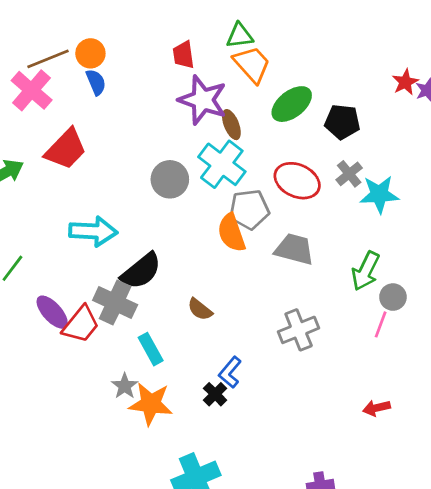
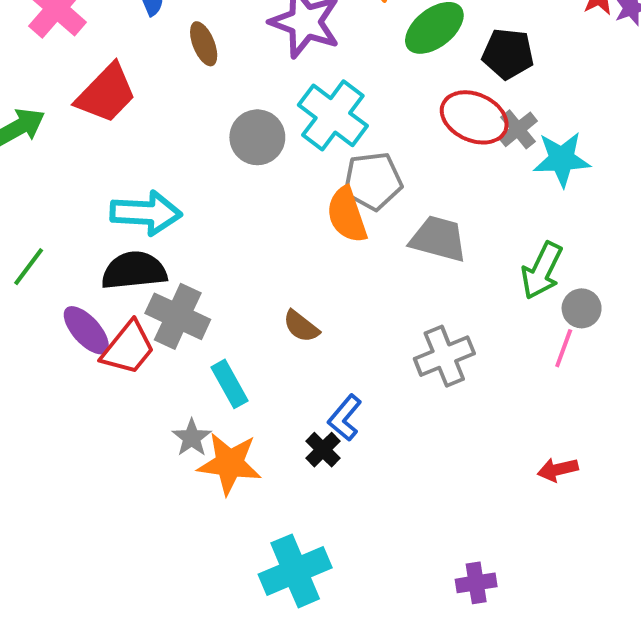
brown ellipse: (231, 125) -> (204, 44), moved
red ellipse: (297, 181) -> (474, 117), moved
black semicircle: (141, 271) -> (134, 271), moved, turned -147

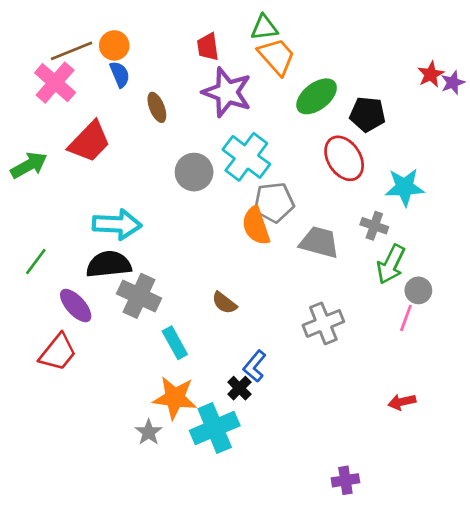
red ellipse: (474, 117) -> (344, 158), turned 33
gray cross: (518, 129) -> (374, 226), moved, turned -32
red trapezoid: (128, 348) -> (58, 352), moved
gray star: (192, 438) -> (149, 432), moved
cyan cross: (295, 571) -> (215, 428), moved

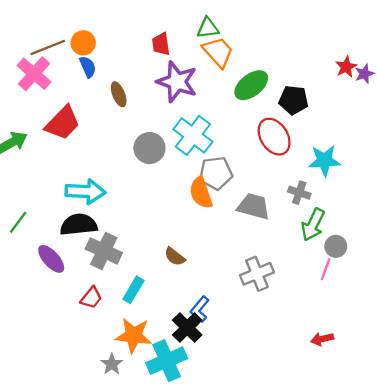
cyan rectangle: (175, 343) -> (133, 290), turned 60
red trapezoid: (58, 352) -> (91, 298), moved, size x0.7
black cross: (239, 388) -> (187, 328), size x1.5

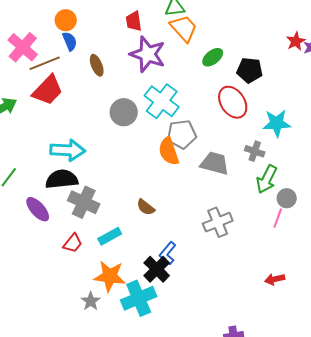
brown line: (48, 47) -> (45, 63), moved
green ellipse: (251, 85) -> (213, 57), size x0.7
cyan rectangle: (133, 290) -> (110, 236), turned 30

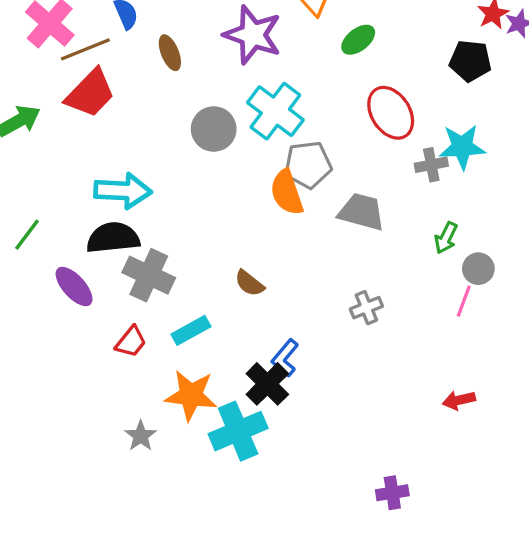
black pentagon: (250, 70) -> (470, 61), moved
gray cross: (255, 151) -> (431, 165), moved, turned -30
green arrow: (267, 179) -> (446, 238), size x0.7
gray cross: (218, 222) -> (366, 308), size x0.7
gray star: (91, 301) -> (141, 436), moved

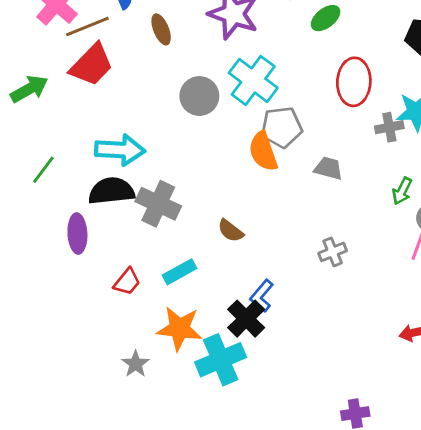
red ellipse: (391, 113) -> (354, 82), turned 36
gray trapezoid: (361, 212) -> (328, 168), size x0.7
green line: (27, 235) -> (43, 170), moved
gray cross: (149, 275) -> (158, 204), moved
purple ellipse: (74, 287) -> (77, 234), turned 39

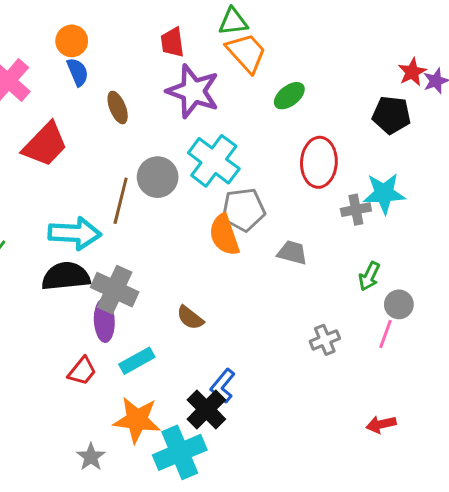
brown line: (87, 27) -> (121, 201), moved, turned -54
purple ellipse: (77, 234) -> (104, 321), moved
gray cross: (333, 252) -> (325, 340), moved

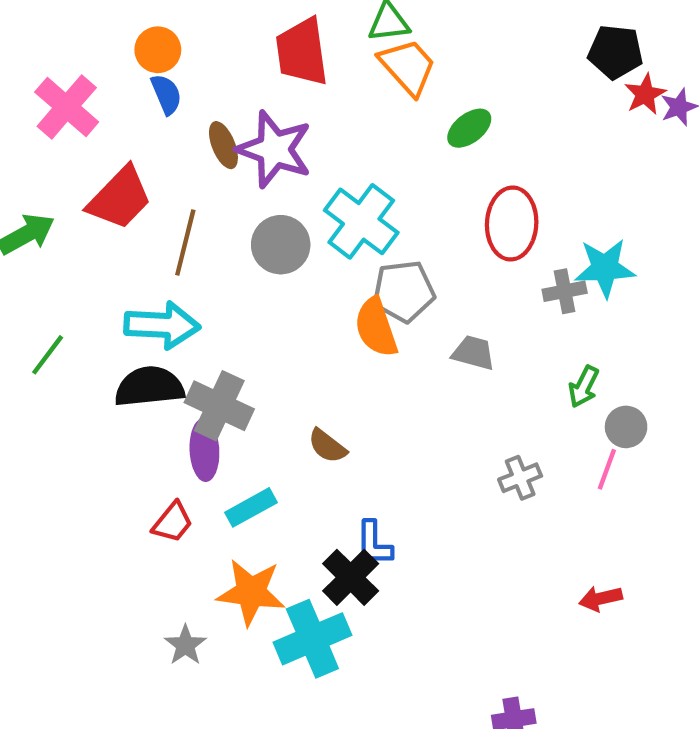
red trapezoid: (172, 42) -> (302, 52), size x1.6
purple star: (193, 91) -> (274, 149), moved
black pentagon: (391, 115) -> (615, 52), moved
brown line: (121, 201) -> (185, 243), moved
blue L-shape: (223, 386) -> (374, 543), turned -40

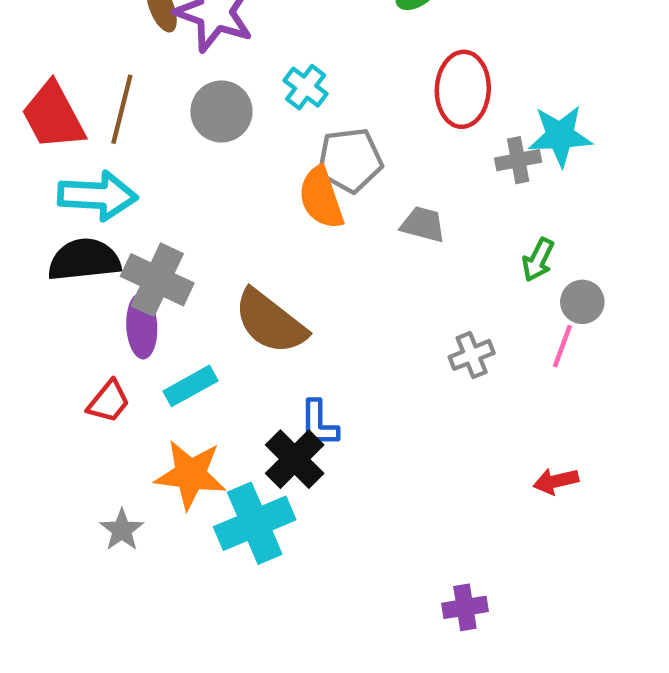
red trapezoid: (120, 198) -> (53, 116), moved, turned 108
cyan cross: (361, 221) -> (306, 87), size x0.6
brown semicircle: (327, 446) -> (270, 322), size x1.8

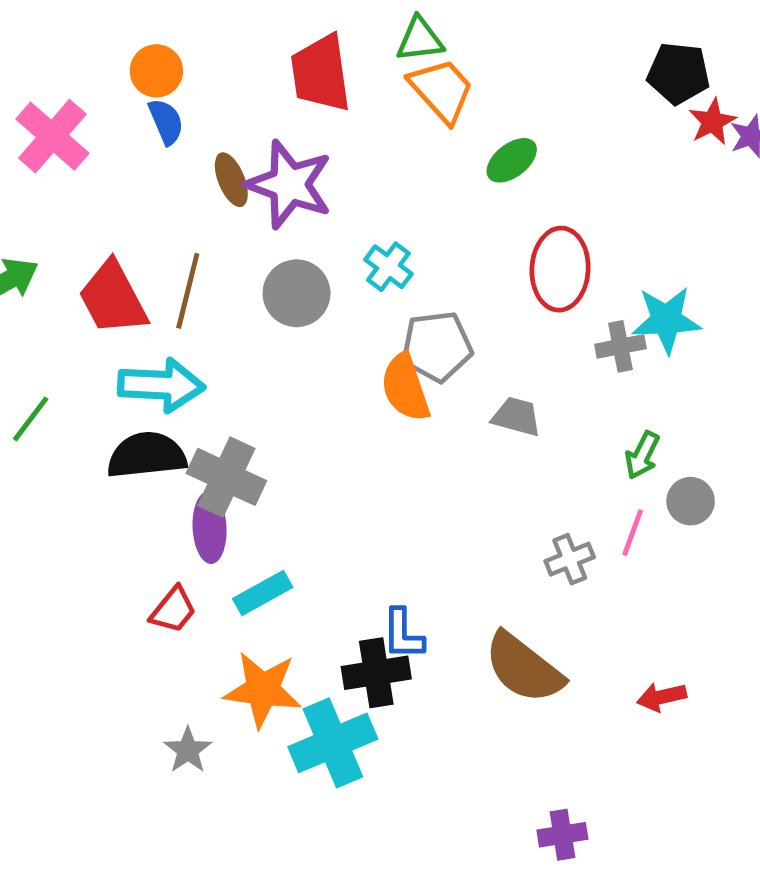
brown semicircle: (270, 322) -> (524, 668), moved
pink line: (562, 346) -> (633, 533), moved
black cross: (295, 459) -> (376, 673), turned 36

